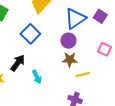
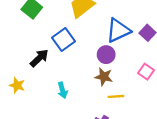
black arrow: (18, 63) -> (39, 58), moved

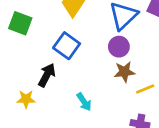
yellow star: (17, 85) -> (26, 99), moved

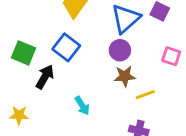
green square: (20, 23) -> (23, 53), moved
yellow star: (26, 99) -> (19, 115), moved

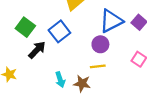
brown star: (125, 76) -> (82, 83), moved
yellow line: (145, 95) -> (98, 66), moved

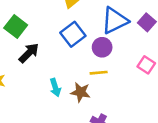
blue square: (59, 31) -> (73, 34), moved

